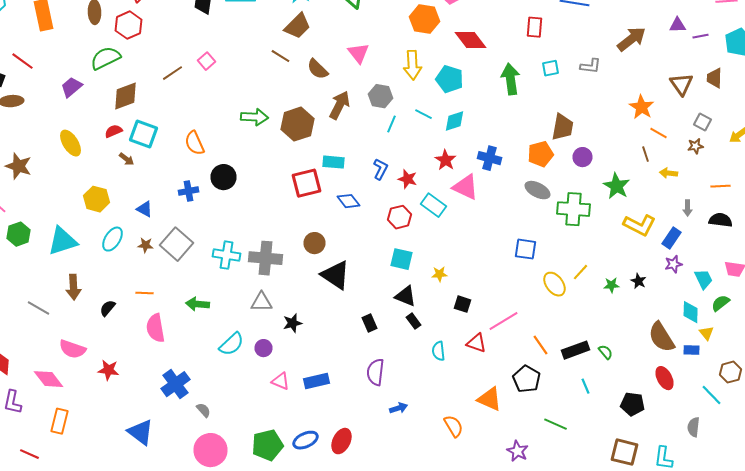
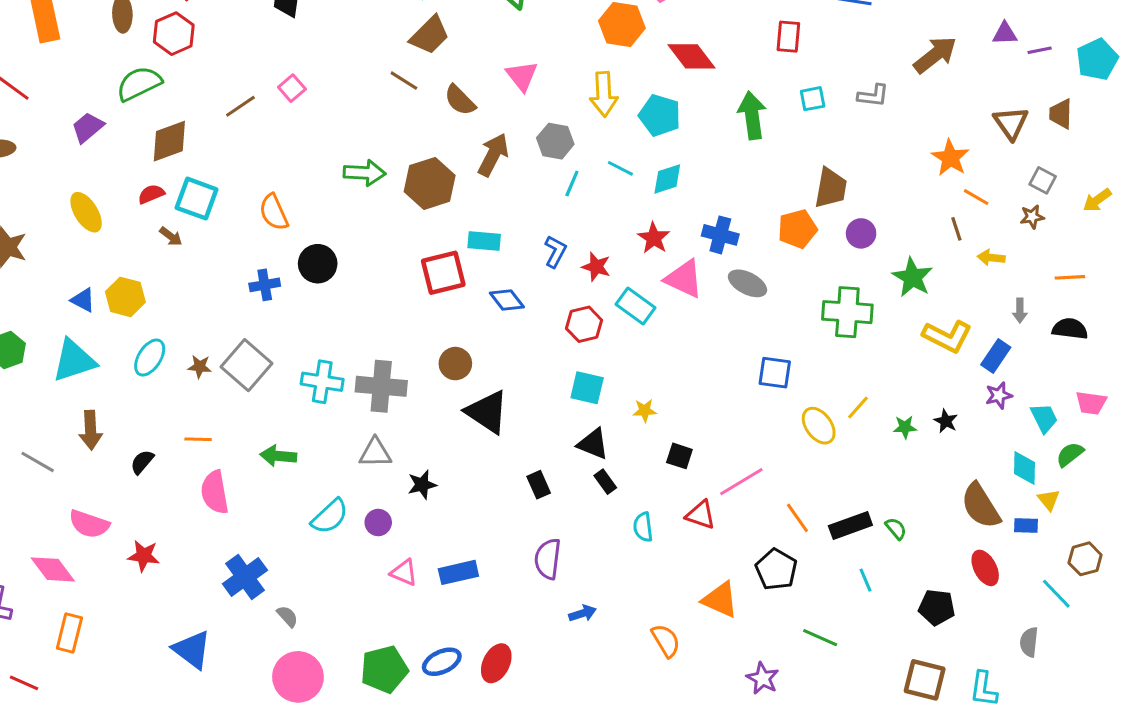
gray ellipse: (538, 190) -> (748, 283), moved
blue triangle: (144, 209) -> (83, 300), moved

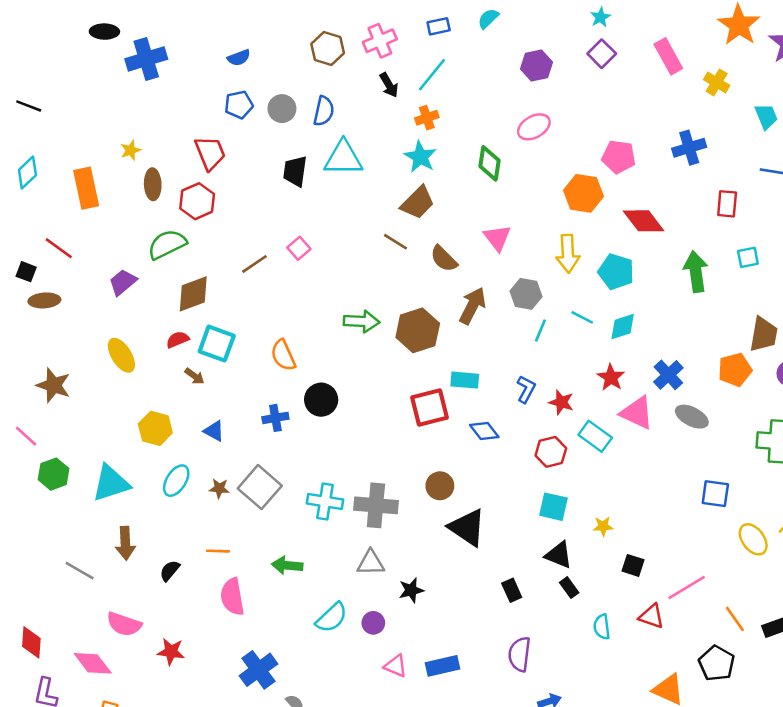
blue cross: (720, 235) -> (668, 375), turned 32
blue triangle: (83, 300) -> (214, 431), moved

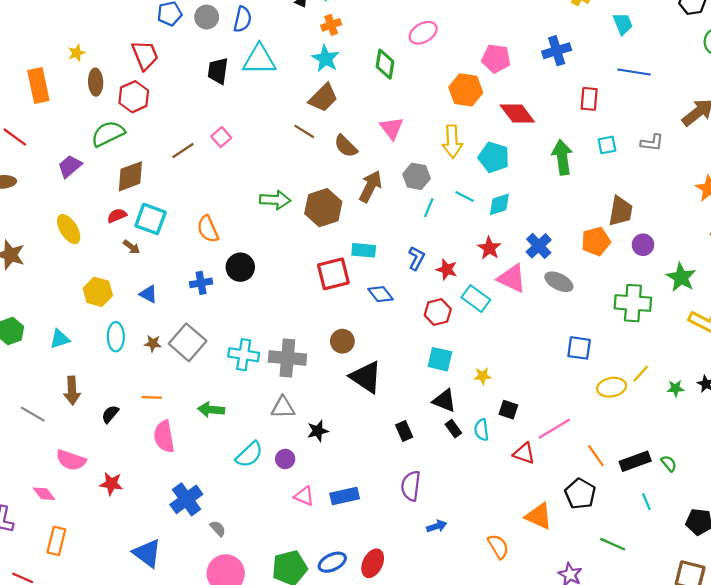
cyan ellipse: (176, 481) -> (116, 337), turned -32
cyan triangle: (111, 483) -> (60, 339), size x0.6
yellow ellipse: (753, 539) -> (612, 387), turned -64
cyan semicircle: (602, 627) -> (481, 430), moved
pink diamond: (93, 663) -> (44, 494), size x0.7

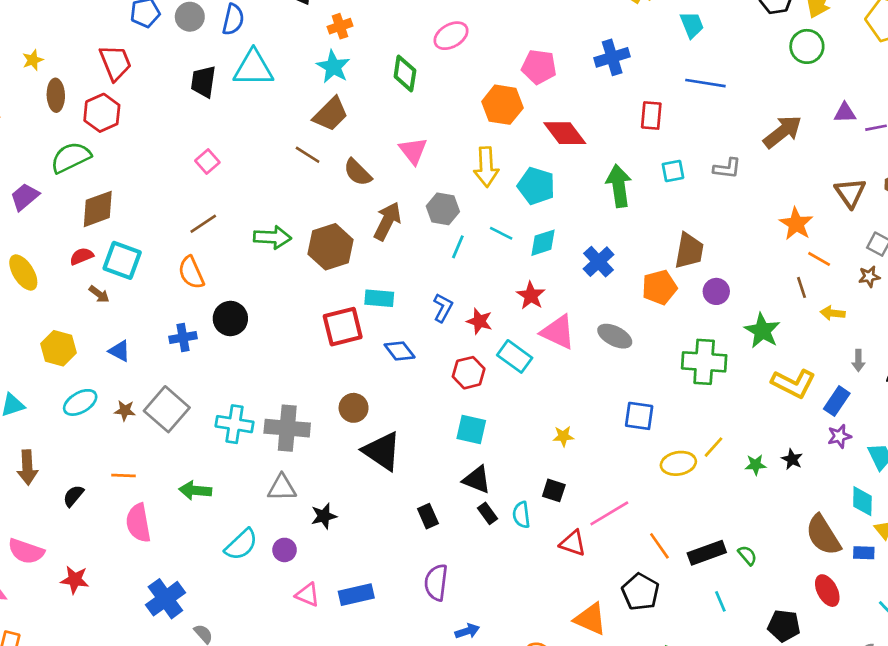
brown line: (183, 151) -> (203, 224), moved
blue cross: (539, 246) -> (599, 262), moved
cyan ellipse: (116, 337) -> (80, 402), turned 60
yellow star: (483, 376) -> (563, 436), moved

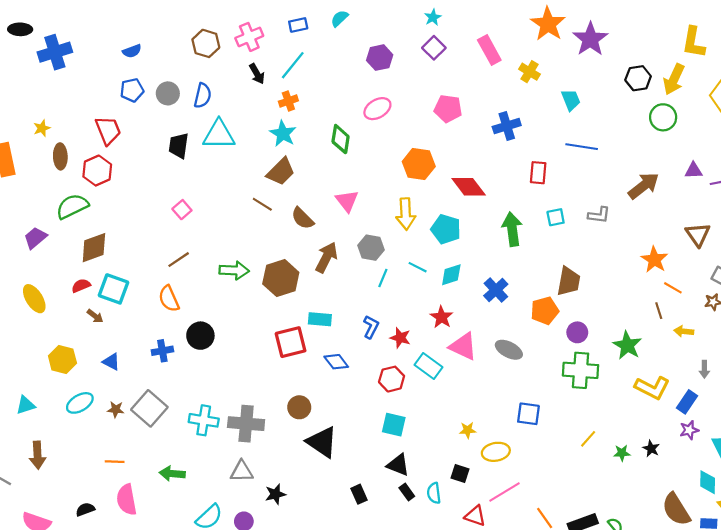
pink pentagon: (539, 67) -> (448, 109), moved
purple circle: (716, 291) -> (577, 332), moved
yellow ellipse: (678, 463) -> (496, 452), moved
black semicircle: (73, 496) -> (85, 509), moved, turned 30

